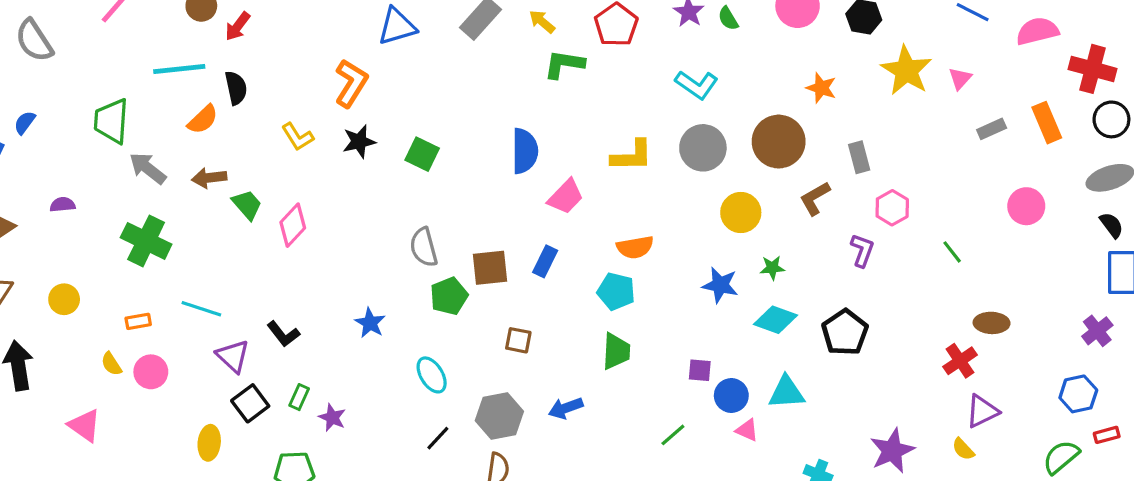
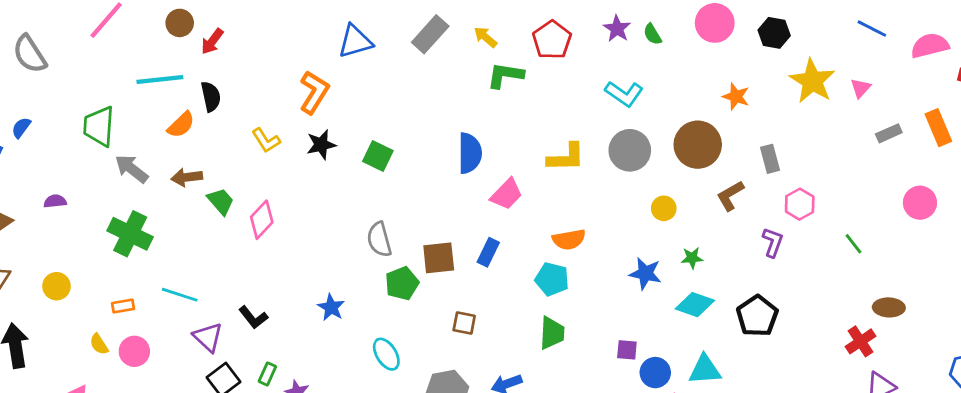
yellow circle: (741, 213) -> (664, 208), size x0.7

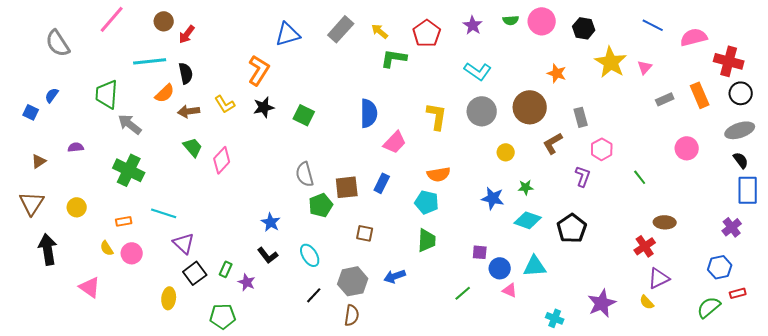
green semicircle: (652, 34) -> (511, 20), moved, turned -63
yellow L-shape: (566, 157) -> (437, 116), turned -80
brown arrow: (187, 177) -> (189, 111), moved
black L-shape: (253, 317) -> (268, 255), moved

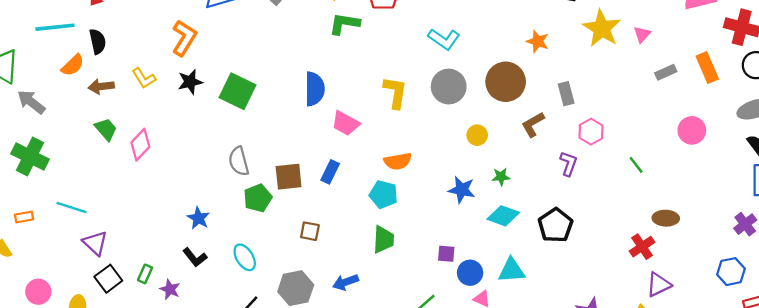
green square: (304, 115) -> (238, 91), size x1.4
pink trapezoid: (395, 142) -> (345, 123), turned 75
pink circle: (132, 253) -> (38, 292), moved

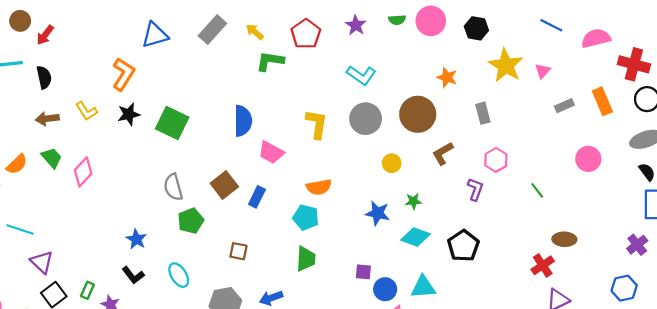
orange semicircle: (73, 65) -> (17, 164), moved
gray rectangle: (566, 94) -> (483, 113), moved
brown square: (289, 177) -> (224, 185), moved, turned -32

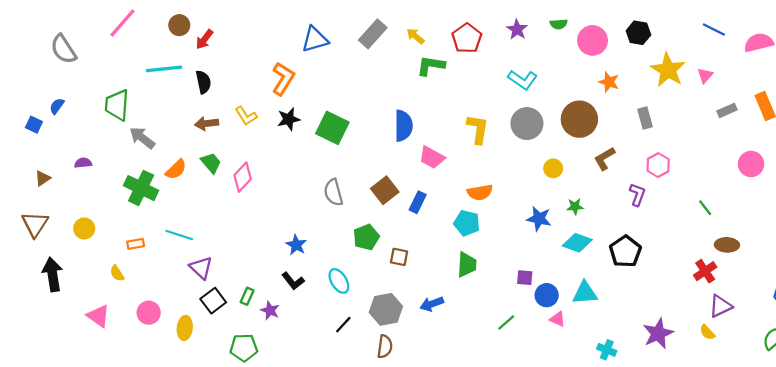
pink circle: (431, 21) -> (593, 40), moved
green line: (537, 190) -> (705, 208), moved
green pentagon: (191, 221) -> (366, 237), moved

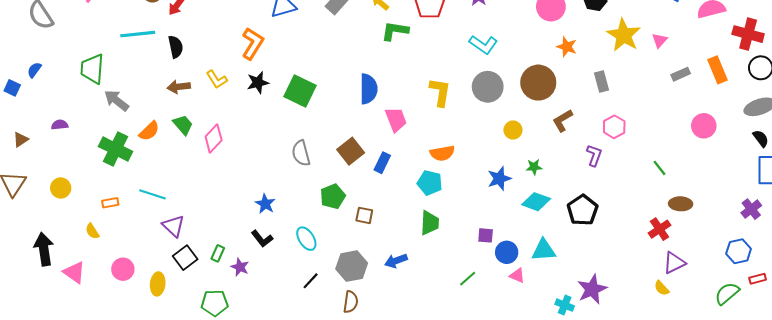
pink trapezoid: (432, 157) -> (396, 119), turned -140
blue star: (539, 219) -> (499, 179), turned -30
black arrow: (52, 274) -> (44, 249), moved
purple star: (658, 333) -> (592, 289), moved

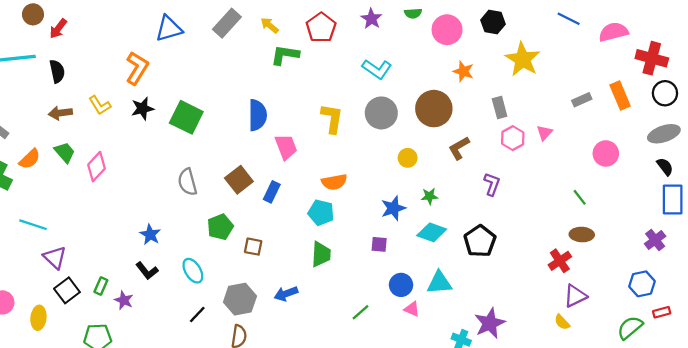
pink triangle: (660, 40) -> (544, 133), moved
pink hexagon: (614, 127) -> (513, 138), moved
green line: (660, 168) -> (580, 197), moved
purple square: (486, 235) -> (379, 244), moved

